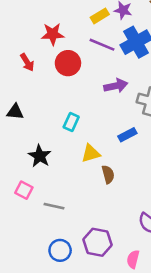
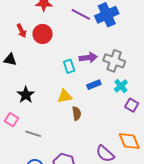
red arrow: (27, 62) -> (22, 31), moved
red circle: (68, 63) -> (42, 34), moved
purple arrow: (116, 86) -> (88, 58), moved
cyan rectangle: (71, 122) -> (69, 66), moved, turned -48

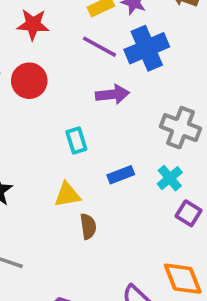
purple arrow: (88, 58) -> (112, 94), moved
gray cross: (114, 61) -> (181, 128), moved

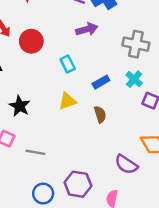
red circle: (29, 81) -> (31, 41), moved
brown semicircle: (88, 226) -> (100, 114), moved

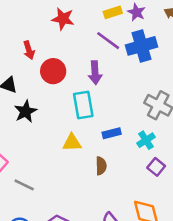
purple arrow: (87, 29) -> (95, 73), moved, turned 85
cyan rectangle: (68, 64) -> (83, 105), size x1.5
black star: (20, 106) -> (26, 111), moved

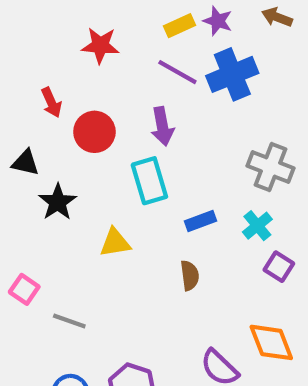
yellow triangle: (72, 143) -> (115, 243), moved

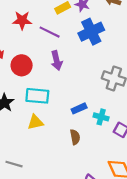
purple line: (177, 72) -> (50, 32), moved
cyan rectangle: (149, 181) -> (37, 96), moved, turned -65
cyan cross: (257, 226) -> (101, 117), moved, turned -32

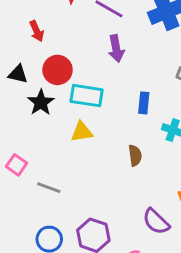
red circle: (22, 65) -> (58, 70), moved
blue rectangle: (79, 108) -> (144, 103), moved, turned -64

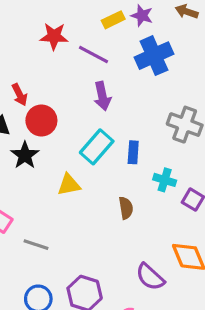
red arrow: (37, 31) -> (20, 95), moved
cyan rectangle: (87, 96) -> (97, 147), moved, turned -56

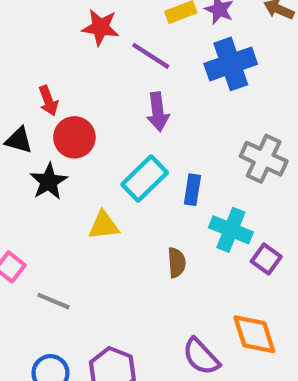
cyan cross: (165, 180) -> (231, 230), size x1.4

